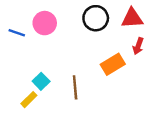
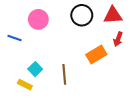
blue line: (17, 33) -> (14, 38), moved
yellow rectangle: (29, 100) -> (25, 85), turned 72

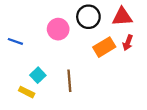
pink circle: (38, 19) -> (58, 29), moved
orange rectangle: (96, 55) -> (104, 47), moved

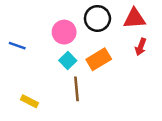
orange rectangle: (104, 47) -> (99, 59), moved
cyan square: (38, 75) -> (68, 60), moved

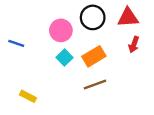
brown line: (76, 89) -> (95, 85), moved, turned 75

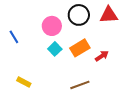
blue line: (16, 43) -> (14, 37), turned 40
red arrow: (134, 45) -> (102, 56), moved, turned -144
brown line: (95, 85) -> (80, 85), moved

